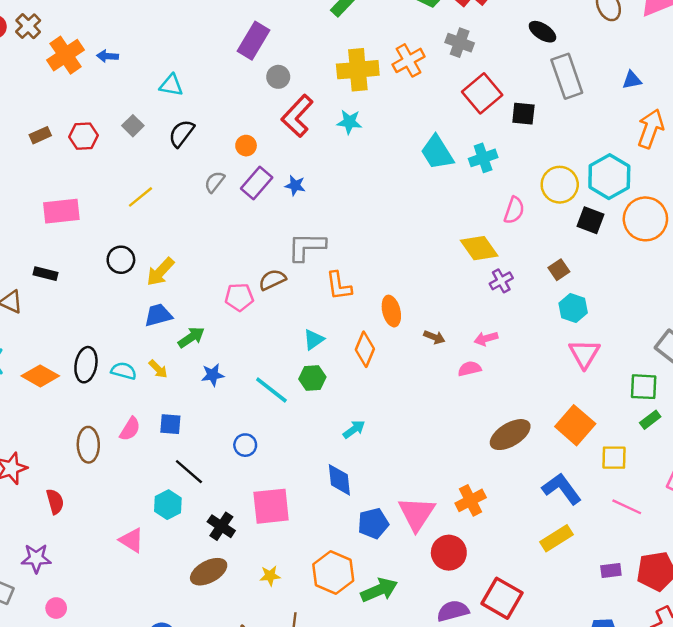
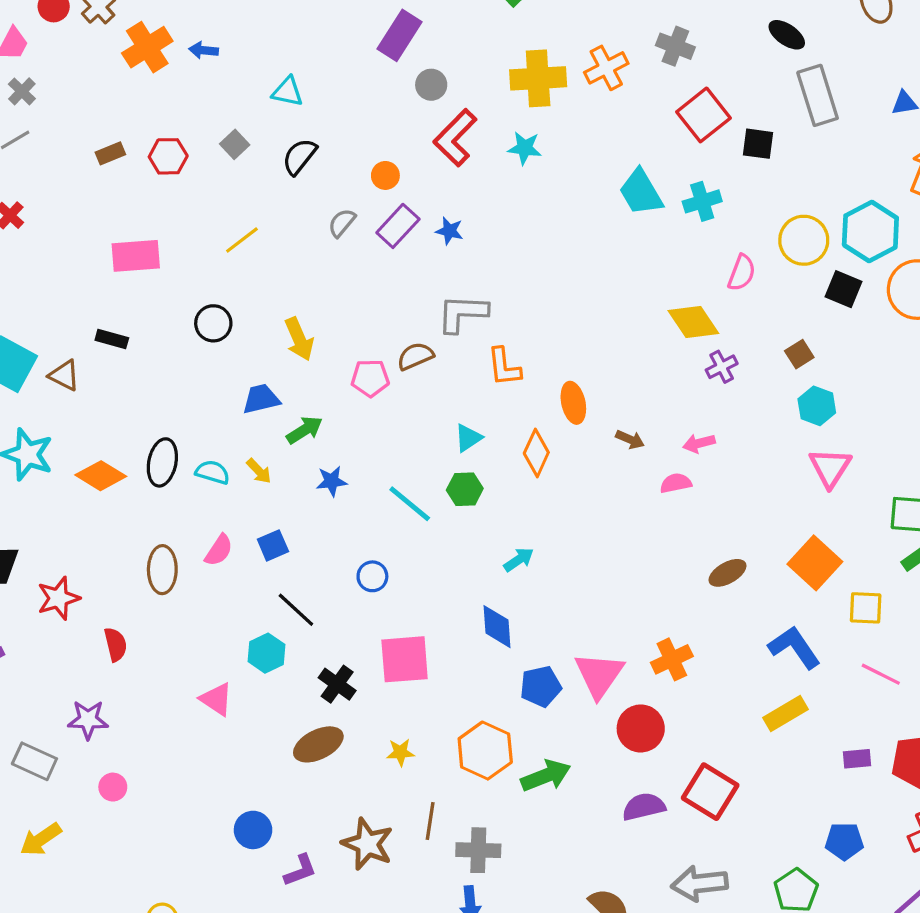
yellow arrow: (160, 272) -> (299, 339), moved, turned -68
blue square: (170, 424) -> (273, 545), turned -30
brown ellipse: (510, 435) -> (727, 573), size x0.7

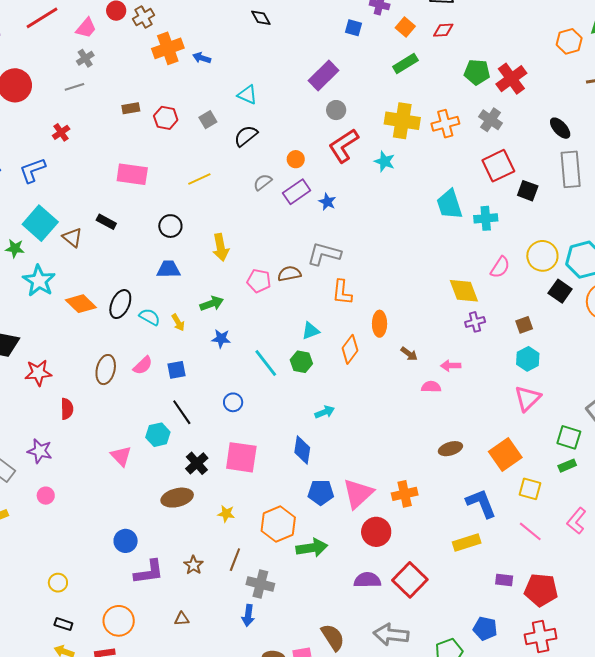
blue trapezoid: (261, 399) -> (168, 269), moved
brown star: (367, 844) -> (194, 565), size x0.6
purple L-shape: (300, 870) -> (149, 572), size x1.4

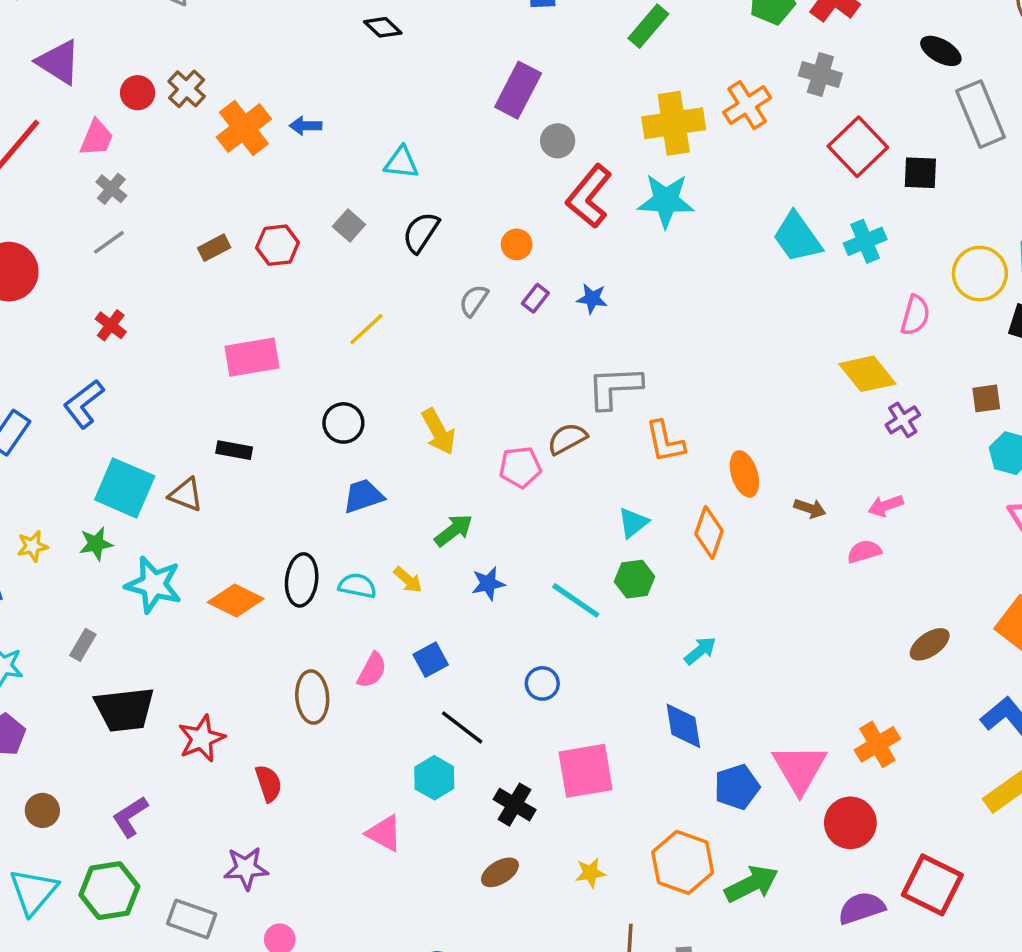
cyan star: (385, 161) -> (666, 201), size x1.5
purple rectangle: (297, 192) -> (535, 298), size x0.6
brown square: (524, 325) -> (986, 398), turned 30
brown ellipse: (177, 498) -> (500, 872), size x0.7

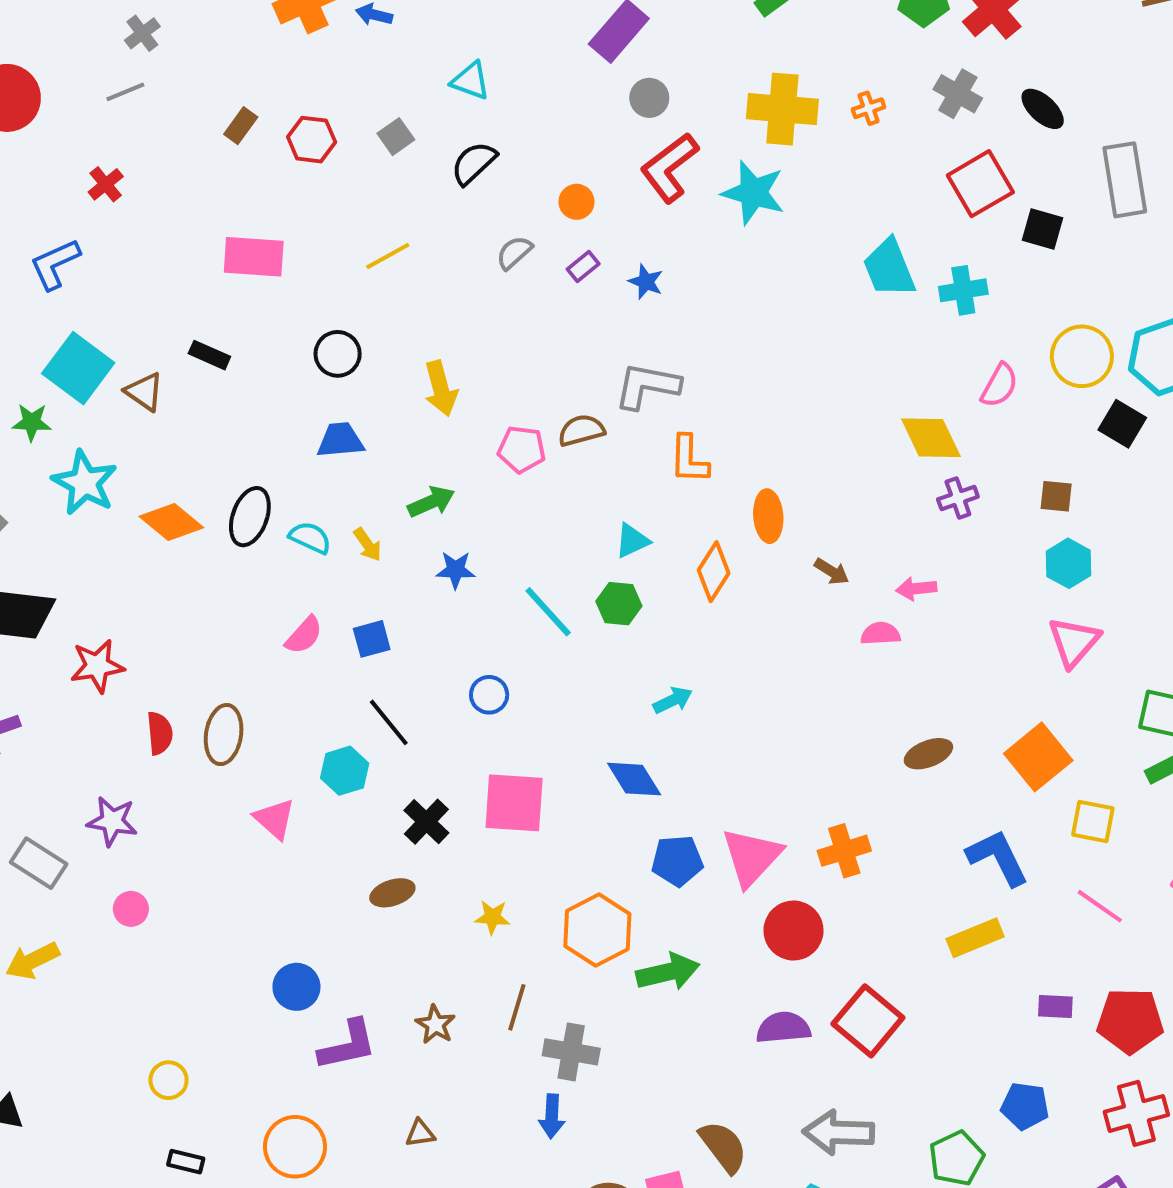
black ellipse: (941, 51) -> (1043, 109), moved
orange cross: (747, 105) -> (869, 108), size x0.6
brown rectangle: (214, 248) -> (241, 126), turned -40
brown ellipse: (312, 697) -> (224, 735), moved
blue diamond: (683, 726) -> (634, 779), turned -36

